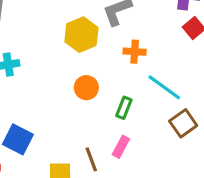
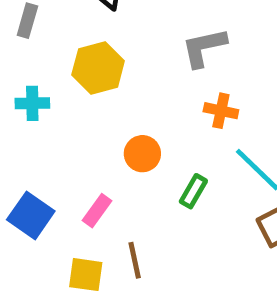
yellow hexagon: (81, 35) -> (98, 68), moved
pink rectangle: (121, 147) -> (97, 211), moved

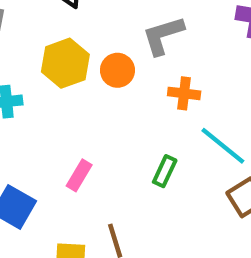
orange circle: (142, 154) -> (117, 70), moved
pink rectangle: (97, 211) -> (79, 175), moved

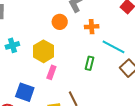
yellow hexagon: (65, 63) -> (43, 51), moved

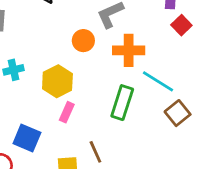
orange cross: (92, 27) -> (129, 50), size x1.5
green rectangle: (90, 63) -> (122, 103), size x1.6

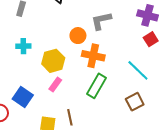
orange cross: (129, 50) -> (93, 56), moved
cyan line: (158, 81) -> (138, 70), moved

